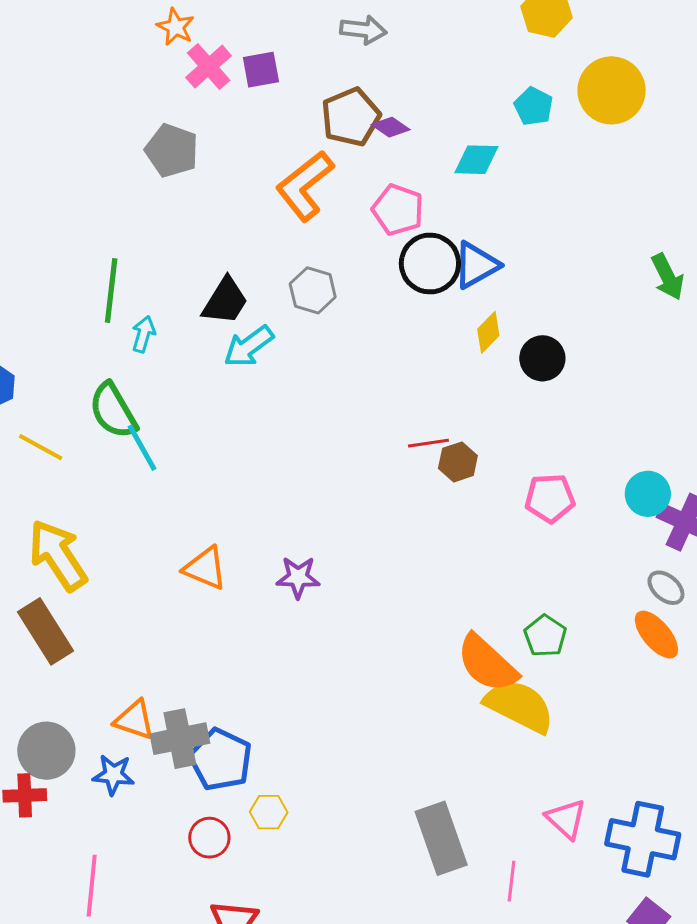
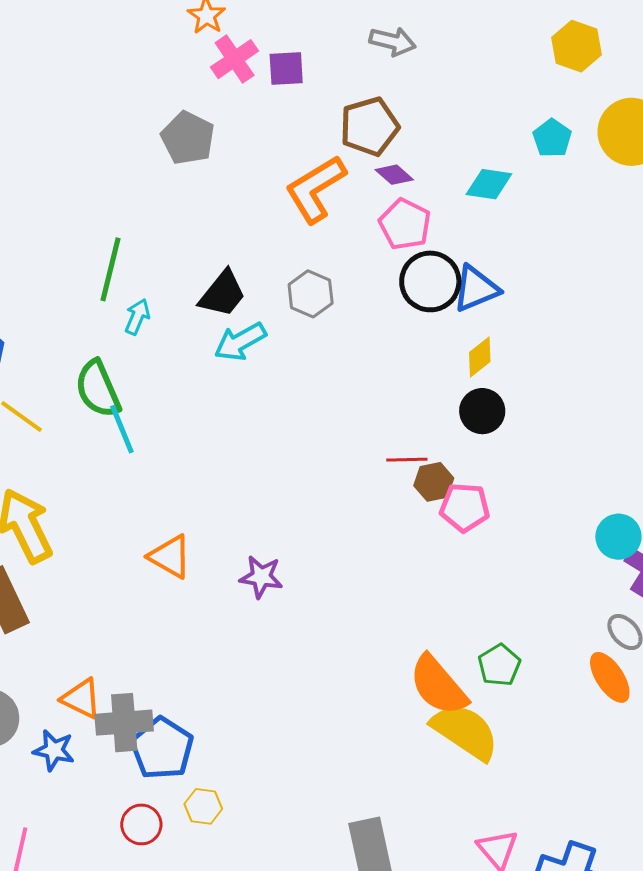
purple diamond: (391, 127) -> (394, 175), moved
black circle: (542, 358) -> (482, 411), moved
pink pentagon: (550, 498) -> (465, 507), moved

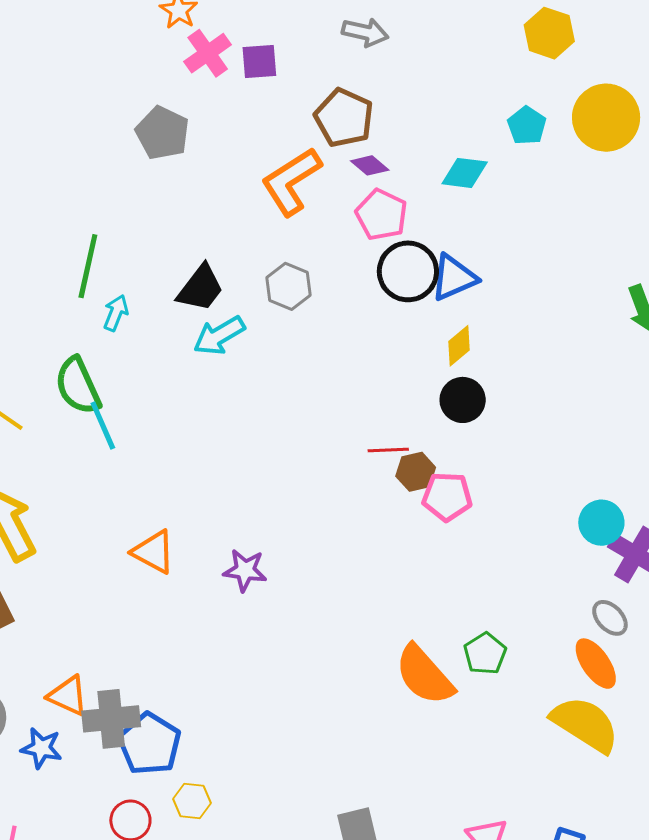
brown pentagon: (370, 126) -> (344, 118), turned -30
yellow semicircle: (465, 732) -> (585, 724), moved

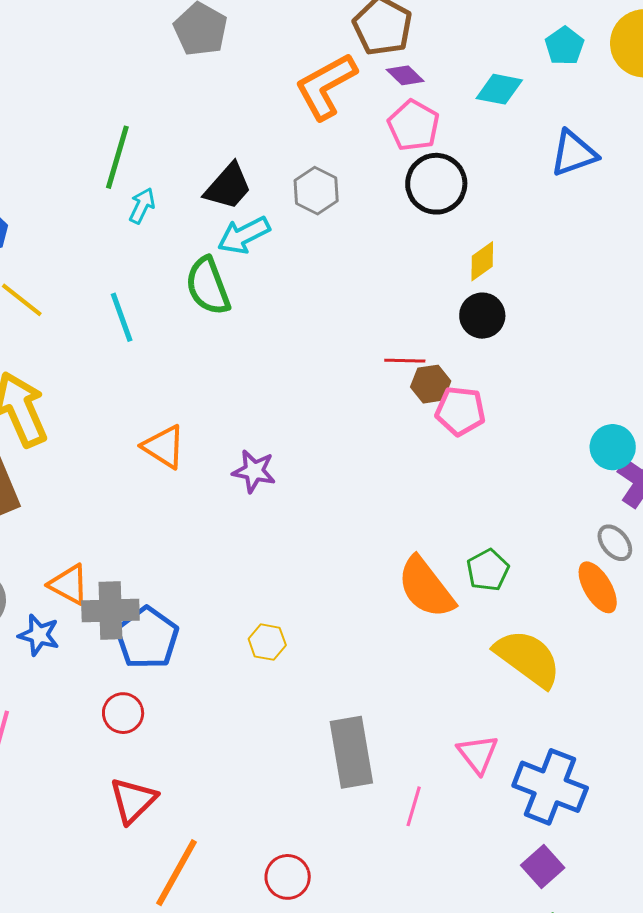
blue triangle: (454, 278) -> (574, 153), moved
green semicircle: (78, 386) -> (208, 286), moved
yellow semicircle: (585, 724) -> (528, 658), moved
yellow hexagon: (192, 801) -> (267, 642), moved

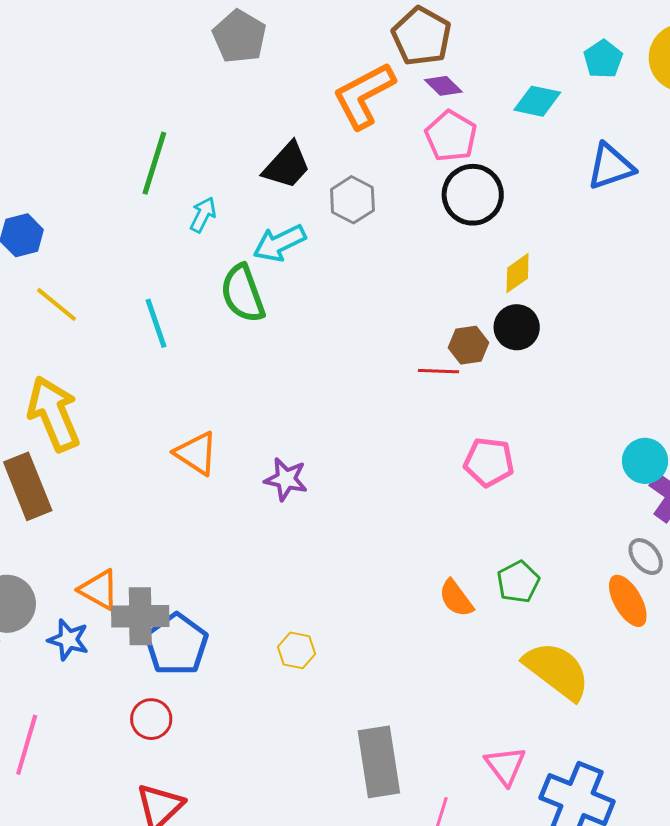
black trapezoid: (228, 187) -> (287, 165), moved
cyan arrow: (142, 206) -> (203, 215), moved
brown hexagon: (431, 384) -> (468, 345), moved
pink pentagon: (460, 411) -> (489, 462), moved
orange semicircle: (426, 587) -> (456, 598), size x0.6

